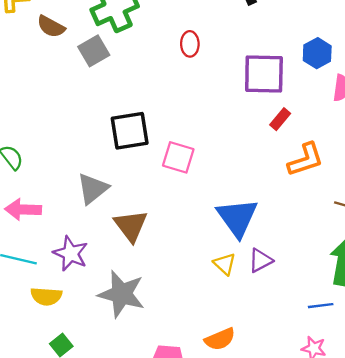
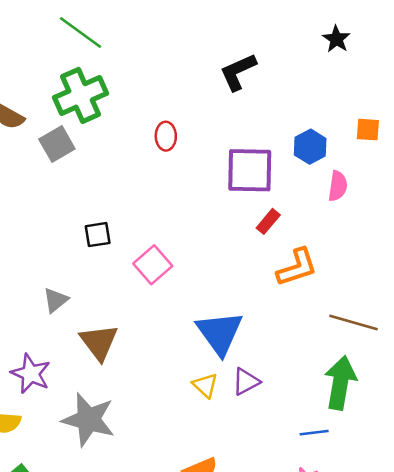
black square: (130, 131) -> (98, 235), size x0.6
pink square: (178, 157) -> (153, 265), turned 32
gray triangle: (93, 189) -> (56, 300), size x0.7

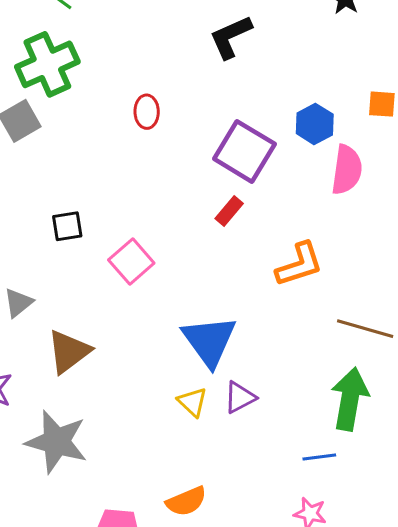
purple square: (250, 170) -> (244, 151), turned 30
pink semicircle: (338, 186) -> (347, 170), size x1.4
red rectangle: (268, 221) -> (229, 211), moved
brown triangle: (99, 342) -> (69, 352), turned 30

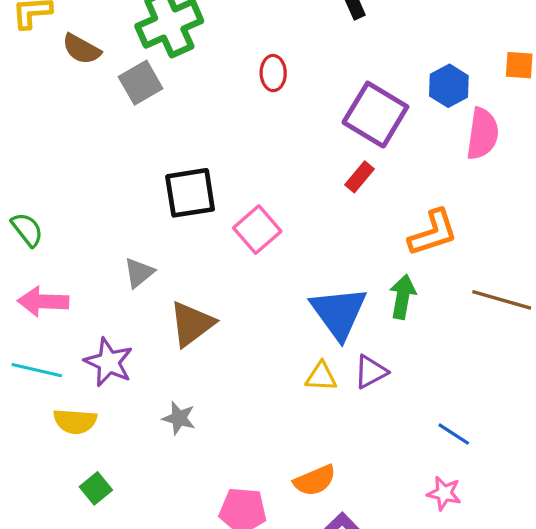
black square: (67, 226) -> (190, 193), size x1.6
green arrow: (350, 399) -> (403, 297), moved, size x0.7
yellow triangle: (192, 402) -> (321, 377), turned -40
gray star: (56, 442) -> (179, 418), size x0.5
blue line: (319, 457) -> (454, 434), turned 40

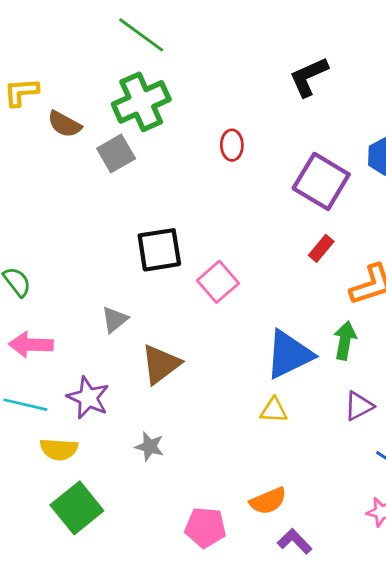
red rectangle: (359, 177) -> (321, 248), moved
blue triangle: (339, 313) -> (289, 354), turned 40
purple triangle: (371, 372) -> (359, 406), moved
green square: (96, 488) -> (77, 508), size x1.8

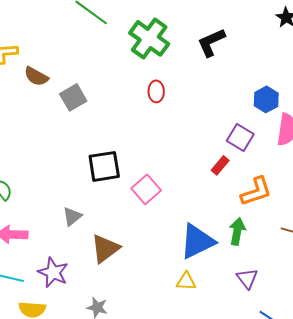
green cross: (141, 102) -> (149, 38), moved, turned -30
purple square: (321, 181) -> (240, 137), moved, size x0.7
purple triangle: (359, 406) -> (247, 278), turned -40

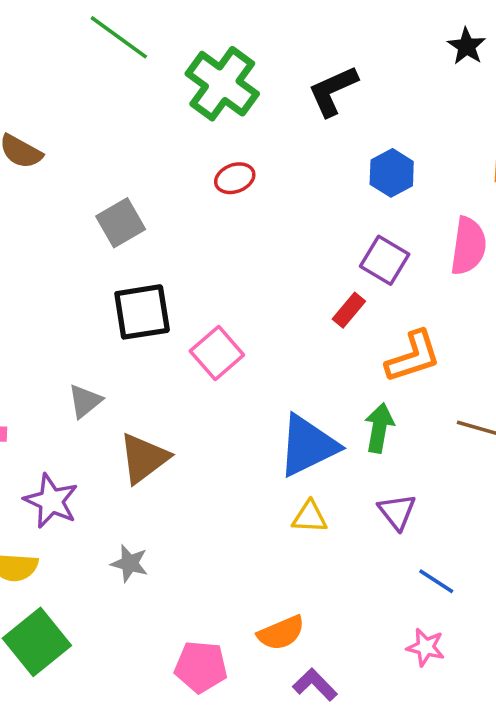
red ellipse: (156, 91) -> (235, 178), turned 70
gray square: (73, 97) -> (121, 223), moved
blue hexagon: (266, 99) -> (392, 173), moved
yellow triangle: (186, 281) -> (310, 517), moved

